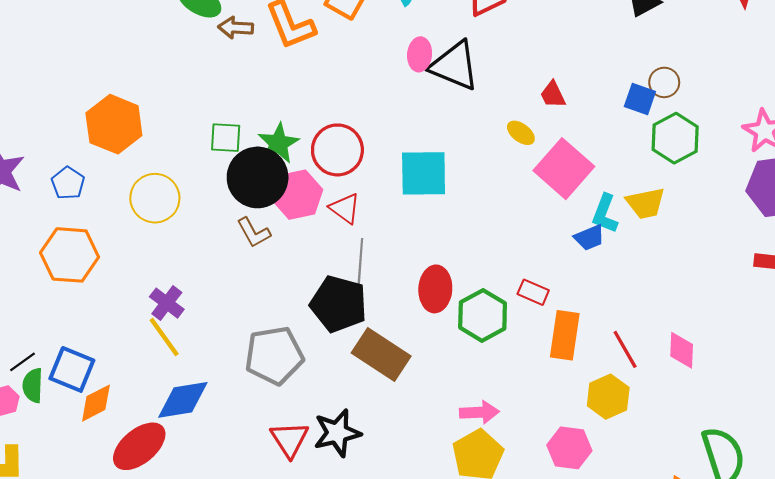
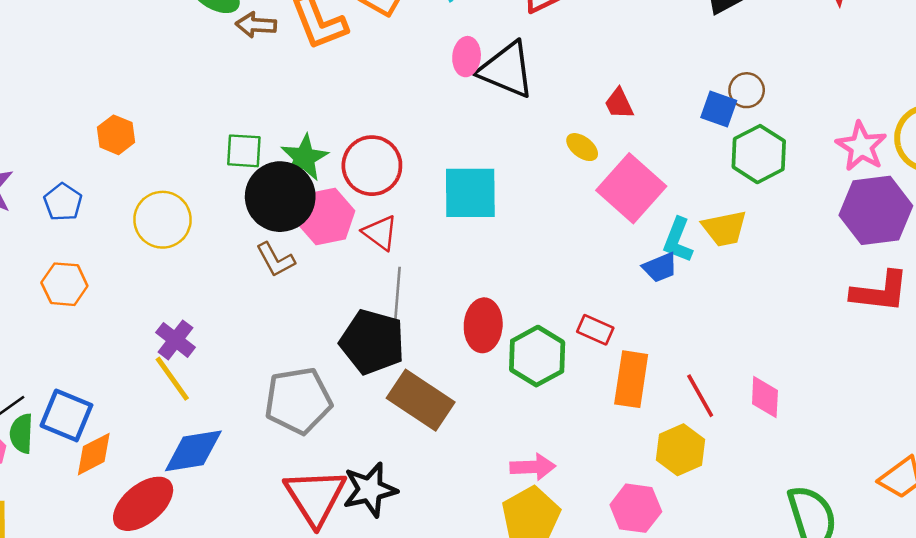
orange hexagon: (114, 124) -> (116, 135), size x0.6
orange hexagon: (70, 255) -> (64, 284), size x0.7
red triangle: (289, 439) -> (315, 497), size x1.4

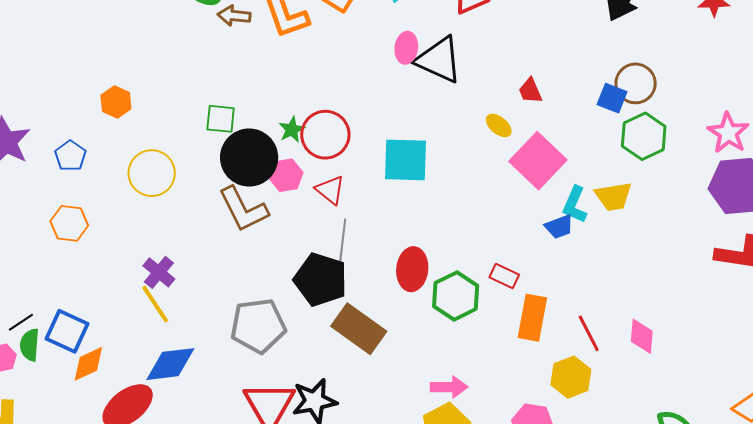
brown circle: (747, 90) -> (636, 83), size x1.4
green star: (304, 158) -> (292, 130), moved, size x0.7
pink hexagon: (326, 217) -> (286, 175), size x0.7
brown L-shape: (275, 260) -> (243, 209), size x1.6

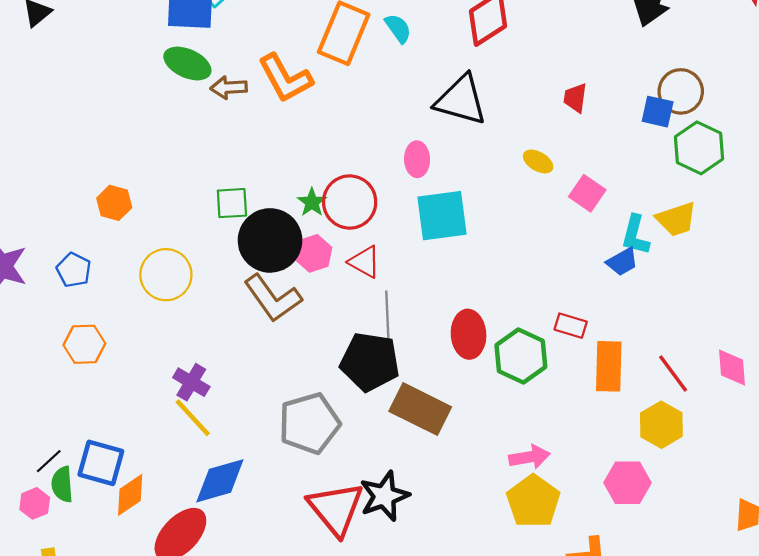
pink ellipse: (406, 48) -> (417, 159), moved
red trapezoid: (530, 91) -> (575, 98), moved, turned 40
pink square: (538, 161) -> (587, 193), size x0.6

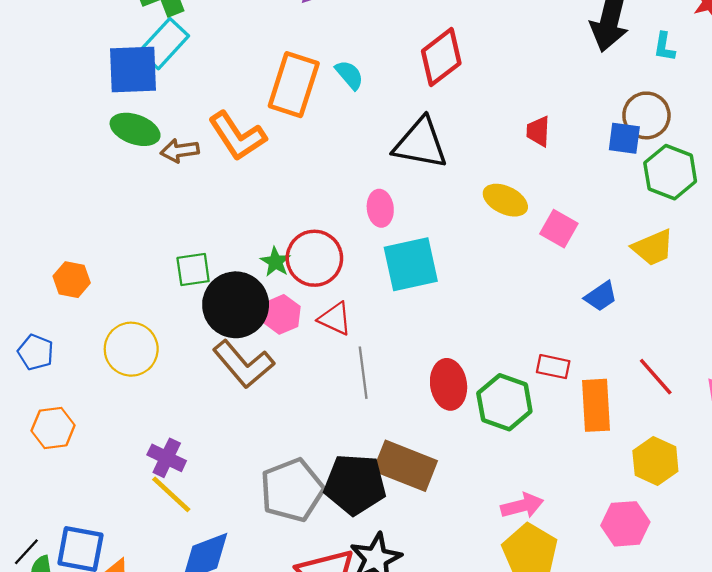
yellow ellipse: (538, 161) -> (505, 200), size x1.4
cyan L-shape: (635, 235) -> (664, 47), moved, size x0.7
black pentagon: (370, 362) -> (355, 484), moved
red line: (673, 374) -> (656, 377), moved

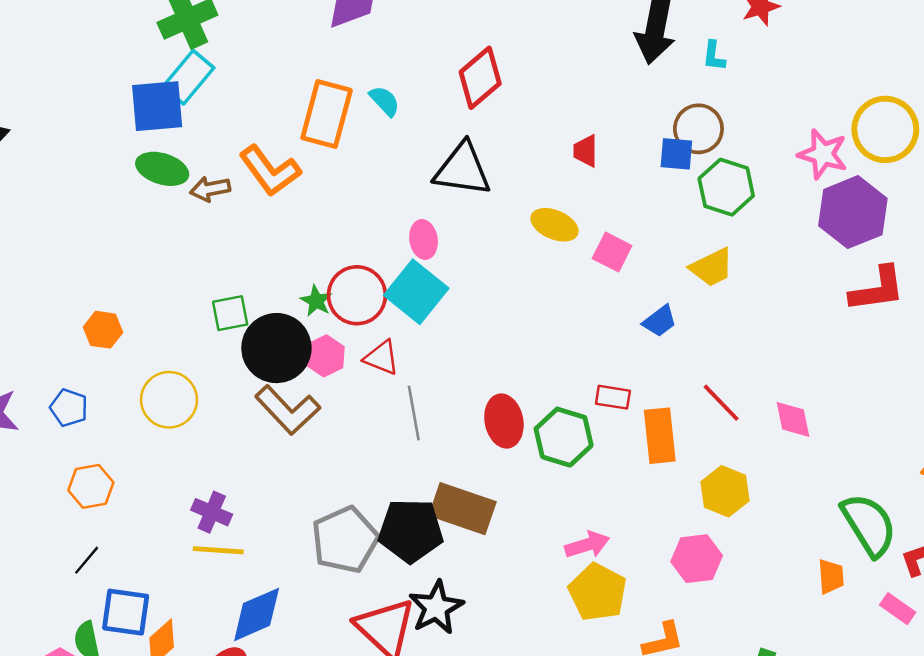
cyan square: (411, 264) -> (416, 292), moved, turned -36
yellow line: (171, 494) -> (218, 550), turned -36
black line: (26, 552) -> (87, 560), moved

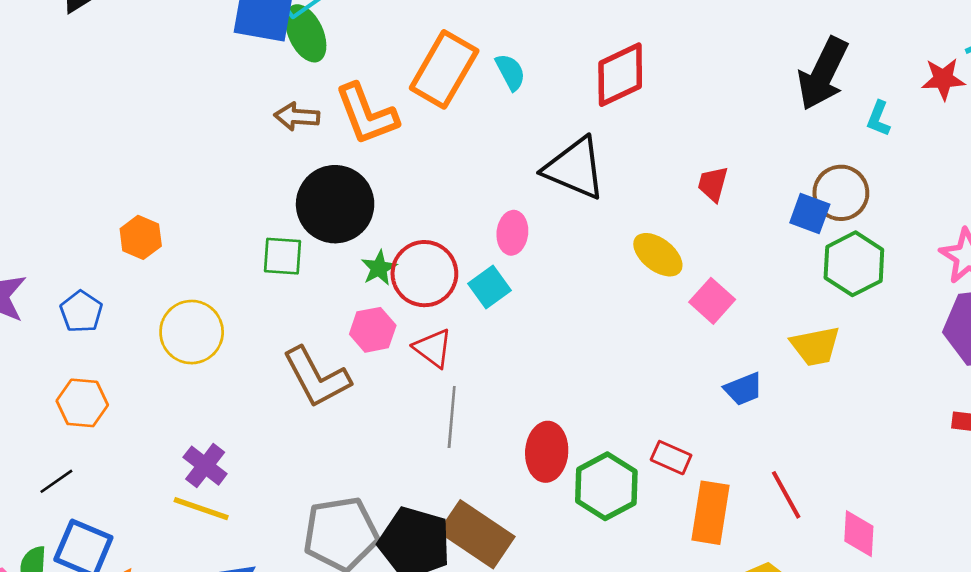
green ellipse: (162, 169) -> (306, 33), moved, turned 33
cyan square: (416, 292) -> (489, 287), size x0.6
black circle: (276, 348) -> (335, 204), moved

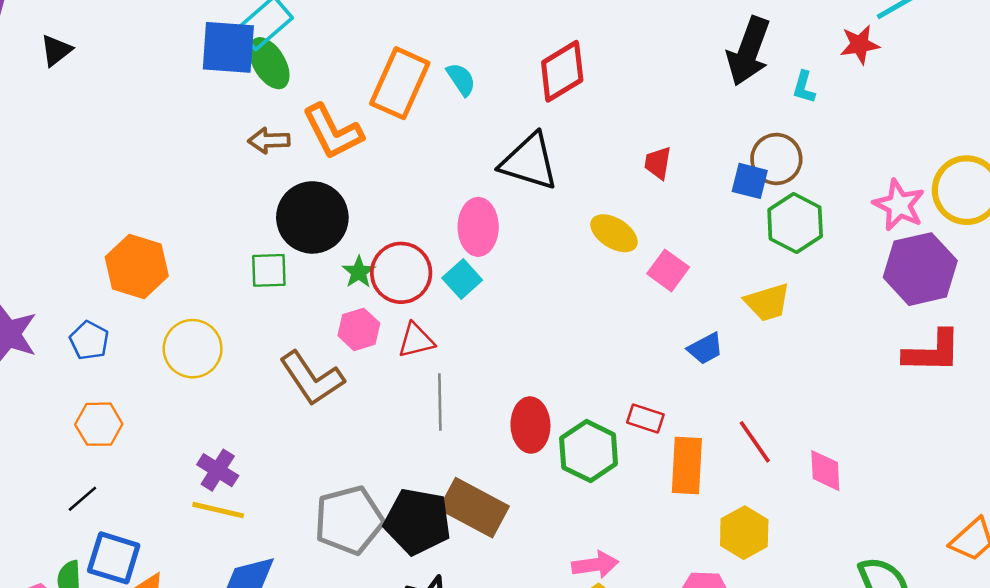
pink ellipse: (512, 233) -> (478, 227), size x1.4
orange hexagon: (141, 237) -> (137, 266), size x1.6
red triangle: (433, 348) -> (416, 340), turned -45

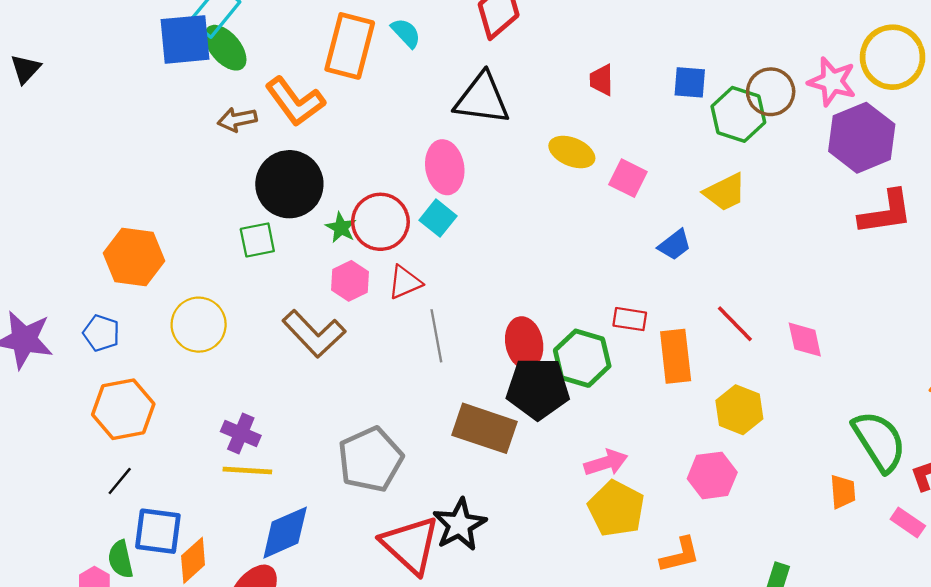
brown circle: (776, 159) -> (771, 92), moved
orange hexagon: (99, 424) -> (123, 409), size x1.4
black pentagon: (418, 521) -> (538, 388), moved

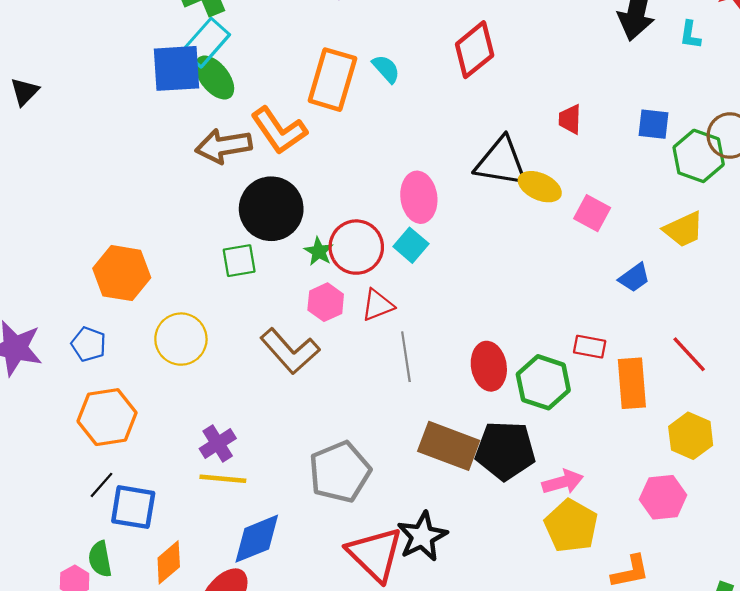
black triangle: (482, 99) -> (501, 162), moved
brown arrow: (237, 120) -> (224, 146), size x1.5
black pentagon: (538, 388) -> (505, 451), moved
purple cross: (241, 433) -> (218, 443), turned 33
blue square: (158, 531) -> (133, 507), moved

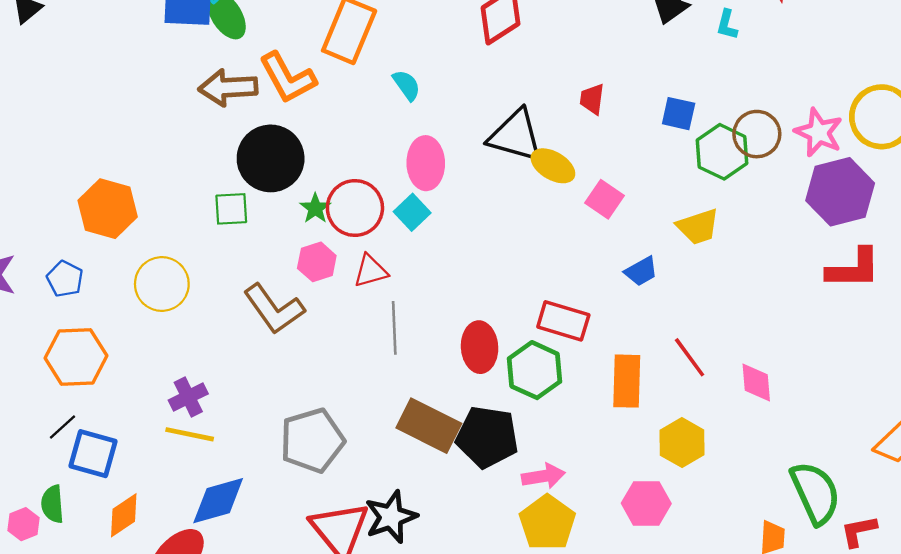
cyan semicircle: (386, 69) -> (407, 85), moved
red rectangle: (590, 347) -> (563, 321), moved, size x1.5

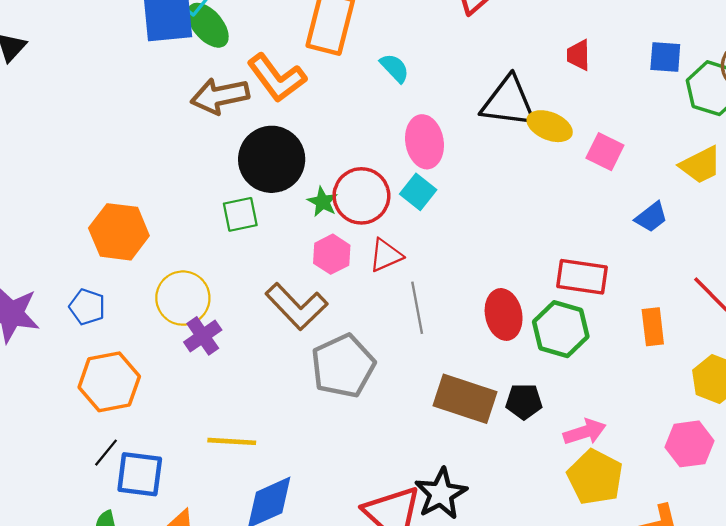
orange rectangle: (627, 381) -> (653, 327), size x0.7
purple cross: (188, 397) -> (203, 336), moved
black pentagon: (487, 437) -> (524, 401), size x0.6
gray pentagon: (312, 440) -> (343, 366), moved

